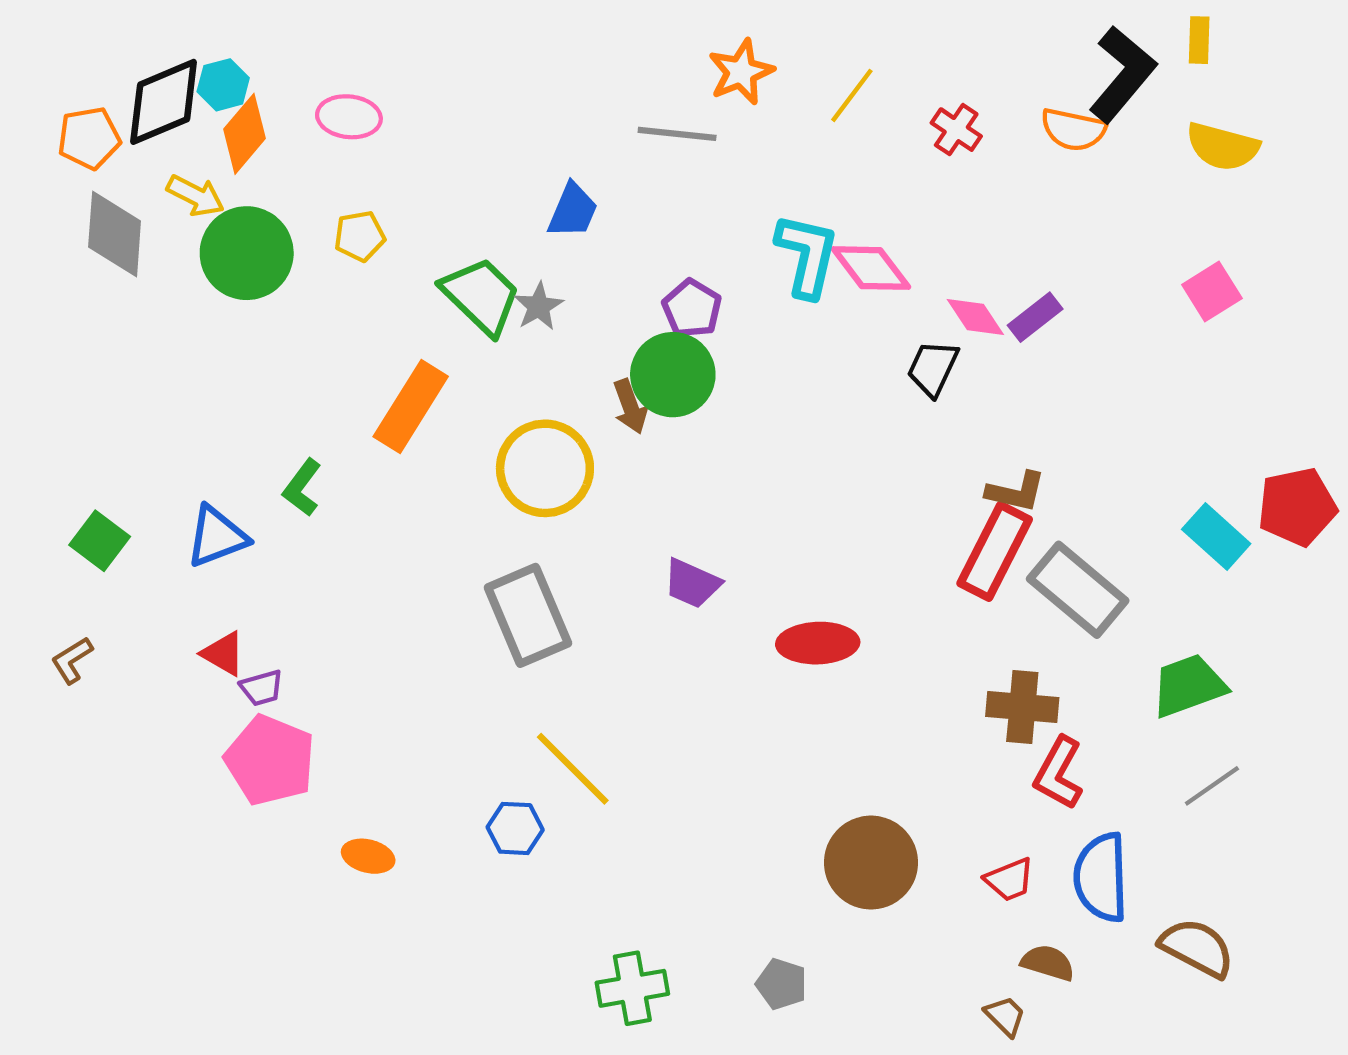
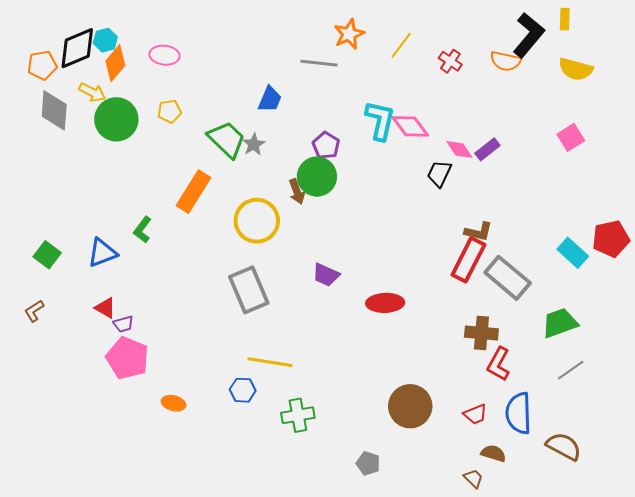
yellow line: (573, 769) -> (270, 362), turned -36
green cross: (632, 988) -> (298, 415), moved

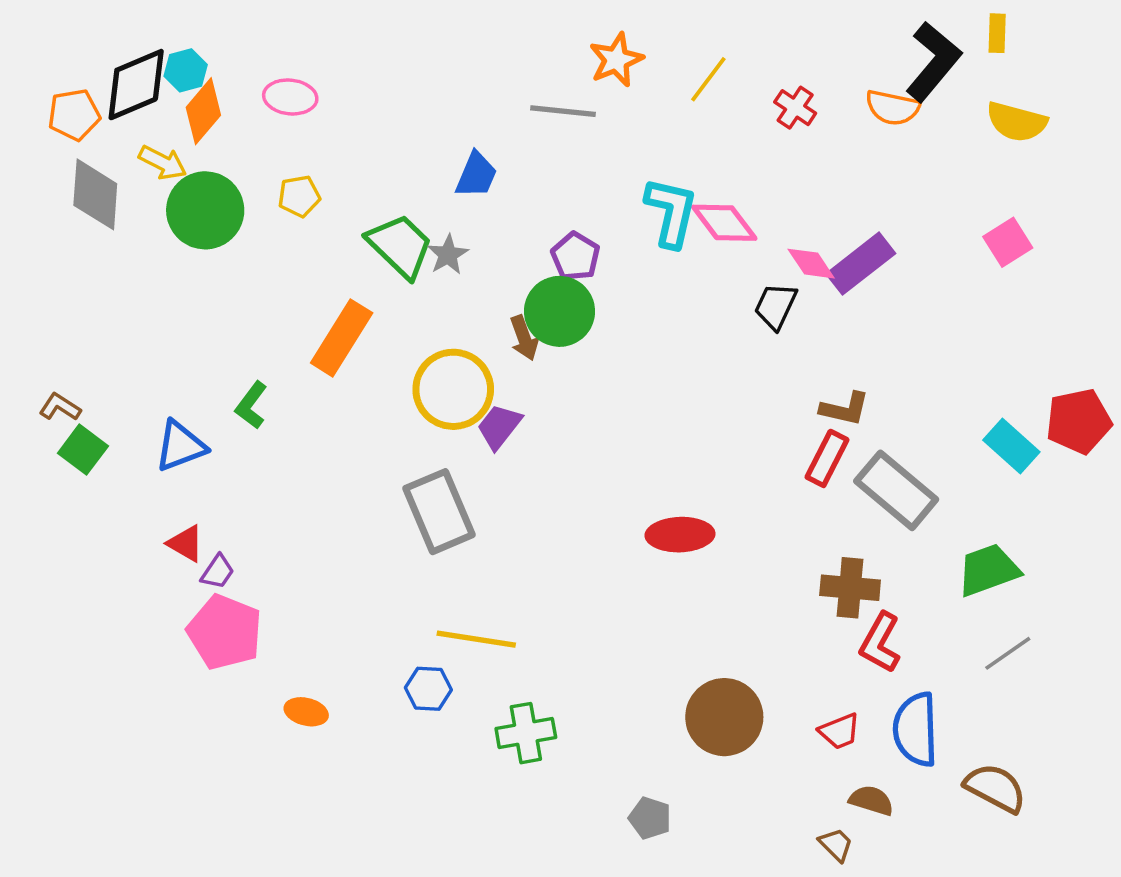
purple rectangle: (487, 149) -> (861, 264), size x1.5
red rectangle: (468, 260) -> (827, 458), size x0.7
purple trapezoid: (326, 275) -> (499, 427), moved, turned 104
brown L-shape: (34, 311) -> (60, 407), moved, turned 65
purple trapezoid: (123, 324) -> (218, 572), turned -40

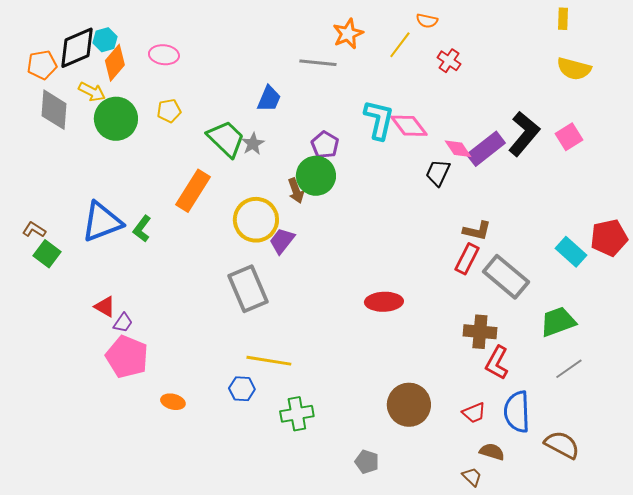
black L-shape: (933, 62) -> (524, 134), moved
orange semicircle: (893, 108) -> (427, 21), moved, size x0.7
blue triangle: (180, 446) -> (102, 222), moved, size x1.4

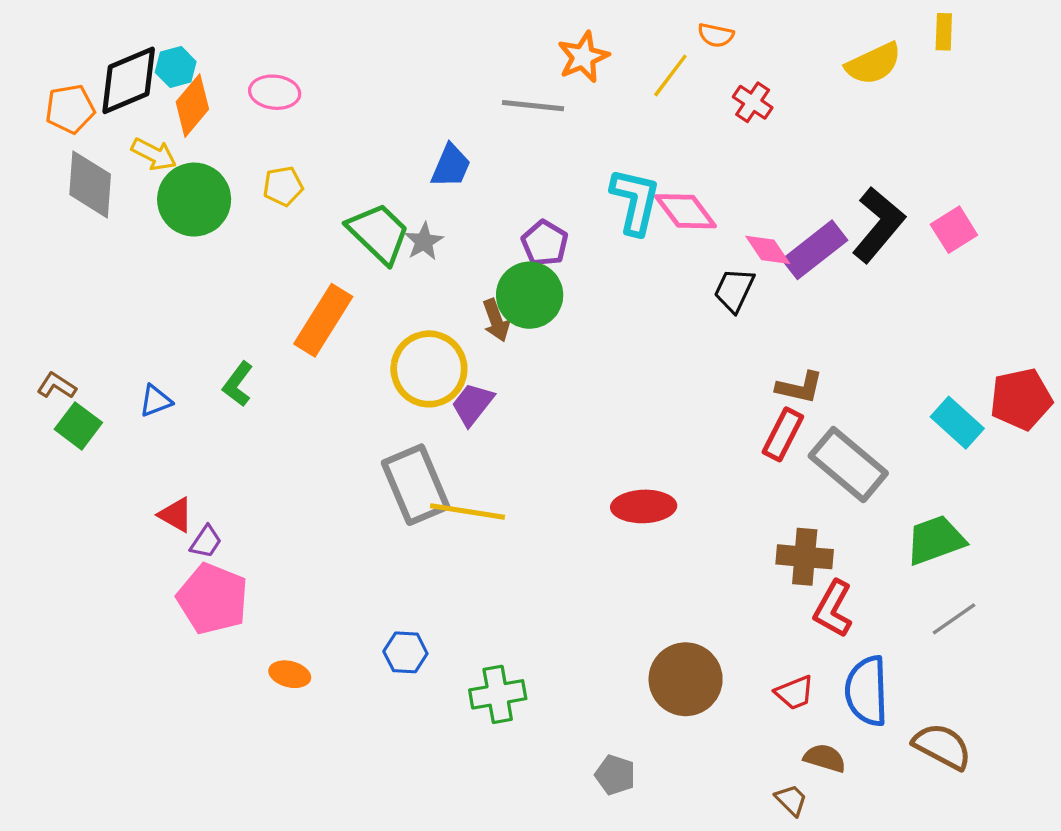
yellow semicircle: (574, 69) -> (873, 64), moved, turned -40
blue triangle: (102, 222) -> (156, 401), moved, size x0.5
yellow line: (269, 361) -> (468, 512), moved

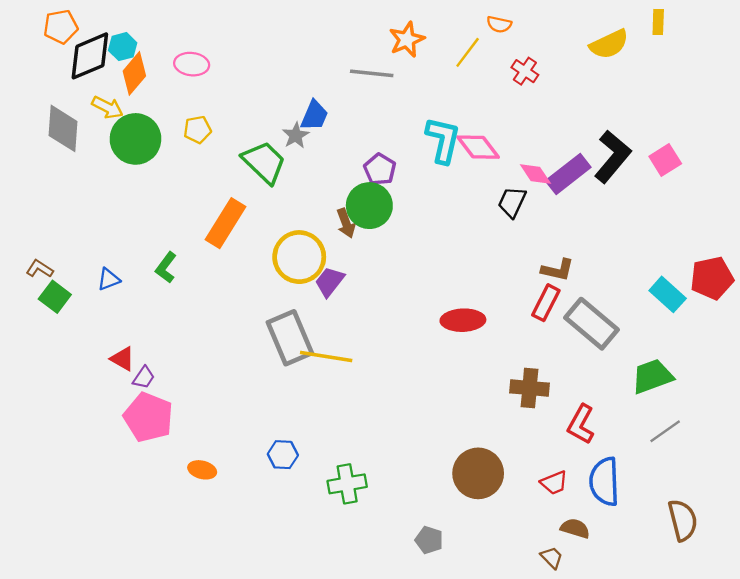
orange pentagon: (70, 109) -> (61, 27), moved
gray star: (424, 241) -> (296, 135), moved
red ellipse: (644, 506) -> (463, 320), moved
brown cross: (805, 557) -> (530, 388), moved
brown semicircle: (942, 746) -> (683, 520), moved, turned 48

